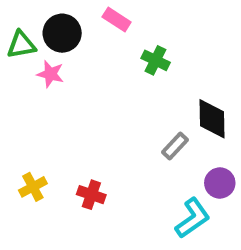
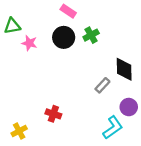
black circle: (62, 33) -> (64, 37), moved
green cross: (156, 60) -> (91, 35), turned 35
yellow cross: (33, 187) -> (19, 131), moved

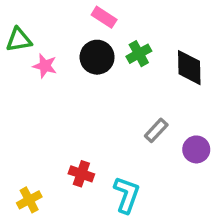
black diamond: (124, 69) -> (189, 68), moved
purple circle: (129, 107) -> (196, 149), moved
cyan L-shape: (113, 128) -> (127, 195), moved, turned -35

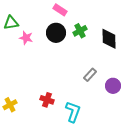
yellow cross: (29, 200) -> (10, 105), moved

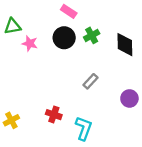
gray rectangle: (90, 75) -> (90, 81), moved

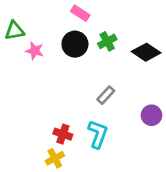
black diamond: (125, 45) -> (146, 52), turned -55
yellow cross: (11, 120) -> (55, 158), moved
cyan L-shape: (84, 128) -> (98, 134), moved

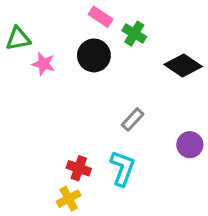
green cross: (107, 41) -> (134, 34), moved, turned -30

